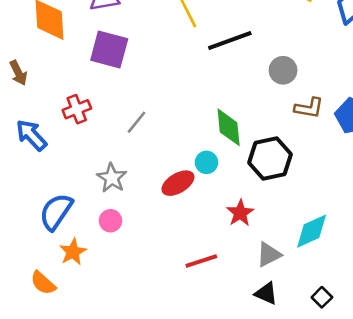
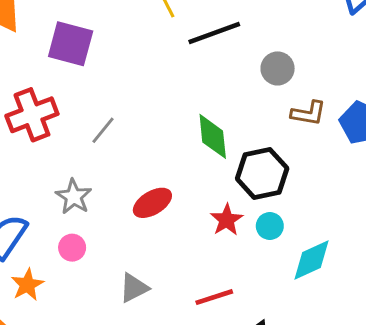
red cross: (77, 109) -> (32, 115), size x1.5
cyan circle: (206, 162) -> (270, 226), moved
red star: (240, 213) -> (227, 220), moved
gray triangle: (269, 254) -> (134, 288), moved
red line: (201, 261) -> (214, 297), moved

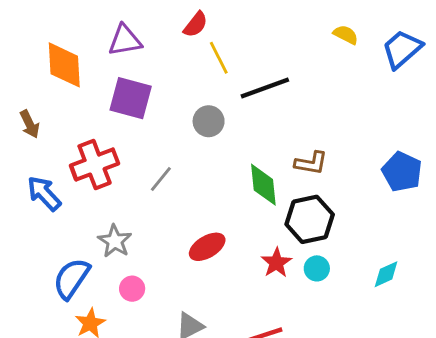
gray circle: (278, 68) -> (209, 121), moved
brown L-shape: (308, 113) -> (311, 163), moved
gray star: (74, 197) -> (115, 241), moved
cyan diamond: (312, 260) -> (386, 274), moved, size x0.7

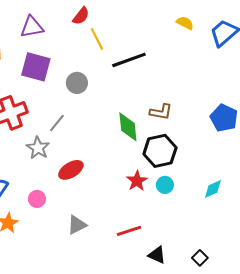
gray circle: (209, 121) -> (77, 83), moved
gray star: (115, 241) -> (38, 148), moved
red ellipse: (207, 247) -> (71, 170), moved

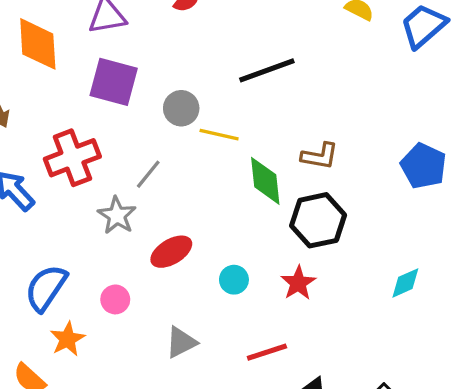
yellow line: (97, 39) -> (219, 135), moved, turned -50
red star: (137, 181) -> (298, 283), moved
cyan circle: (165, 185) -> (234, 280), moved

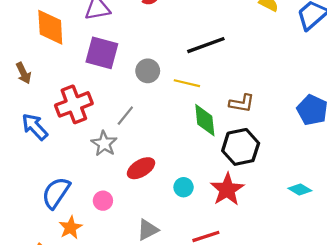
yellow line: (219, 135) -> (187, 83), moved
red star: (298, 283) -> (227, 189), size x1.4
cyan diamond: (405, 283) -> (300, 189), turned 55

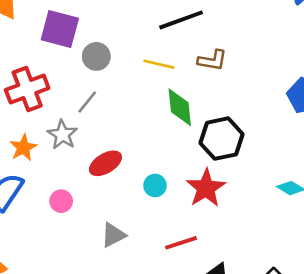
gray circle: (148, 71) -> (96, 56), moved
brown L-shape: (242, 103) -> (212, 60), moved
orange star: (70, 228) -> (23, 148), moved

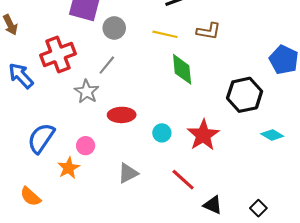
black hexagon: (221, 139) -> (245, 95), moved
orange star: (23, 148) -> (69, 168), moved
red ellipse: (105, 163) -> (122, 115), turned 30
red line: (181, 243) -> (183, 180), turned 60

